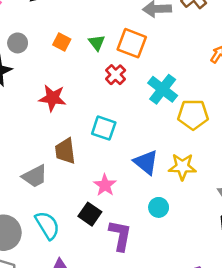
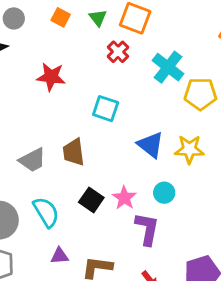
brown trapezoid: (65, 151) -> (74, 152), moved
pink star: (105, 185) -> (124, 198), moved
purple L-shape: (120, 235) -> (147, 229), moved

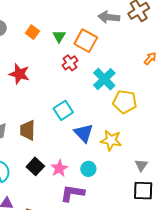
cyan square: (106, 109) -> (63, 110), moved, turned 30
purple L-shape: (147, 229) -> (72, 193), turned -100

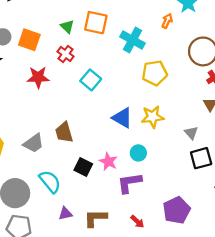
orange square: (32, 32) -> (29, 40), moved, size x1.5
red cross: (70, 63) -> (65, 54), moved
cyan cross: (104, 79) -> (133, 40), moved
cyan square: (63, 110) -> (91, 80), moved

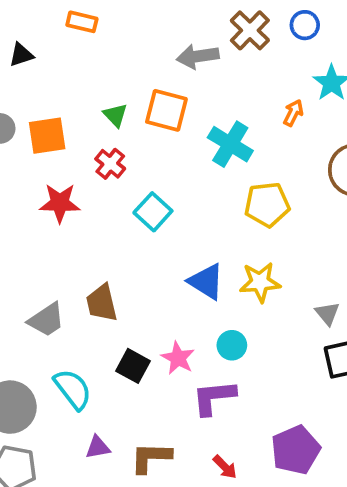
orange square: (29, 40) -> (47, 136), turned -30

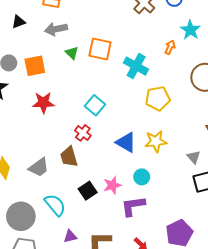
gray arrow: (198, 56) -> (56, 29), moved
red cross: (110, 164) -> (83, 133), moved
pink star: (178, 358) -> (112, 185), turned 30
black square: (133, 366) -> (88, 191), turned 30

